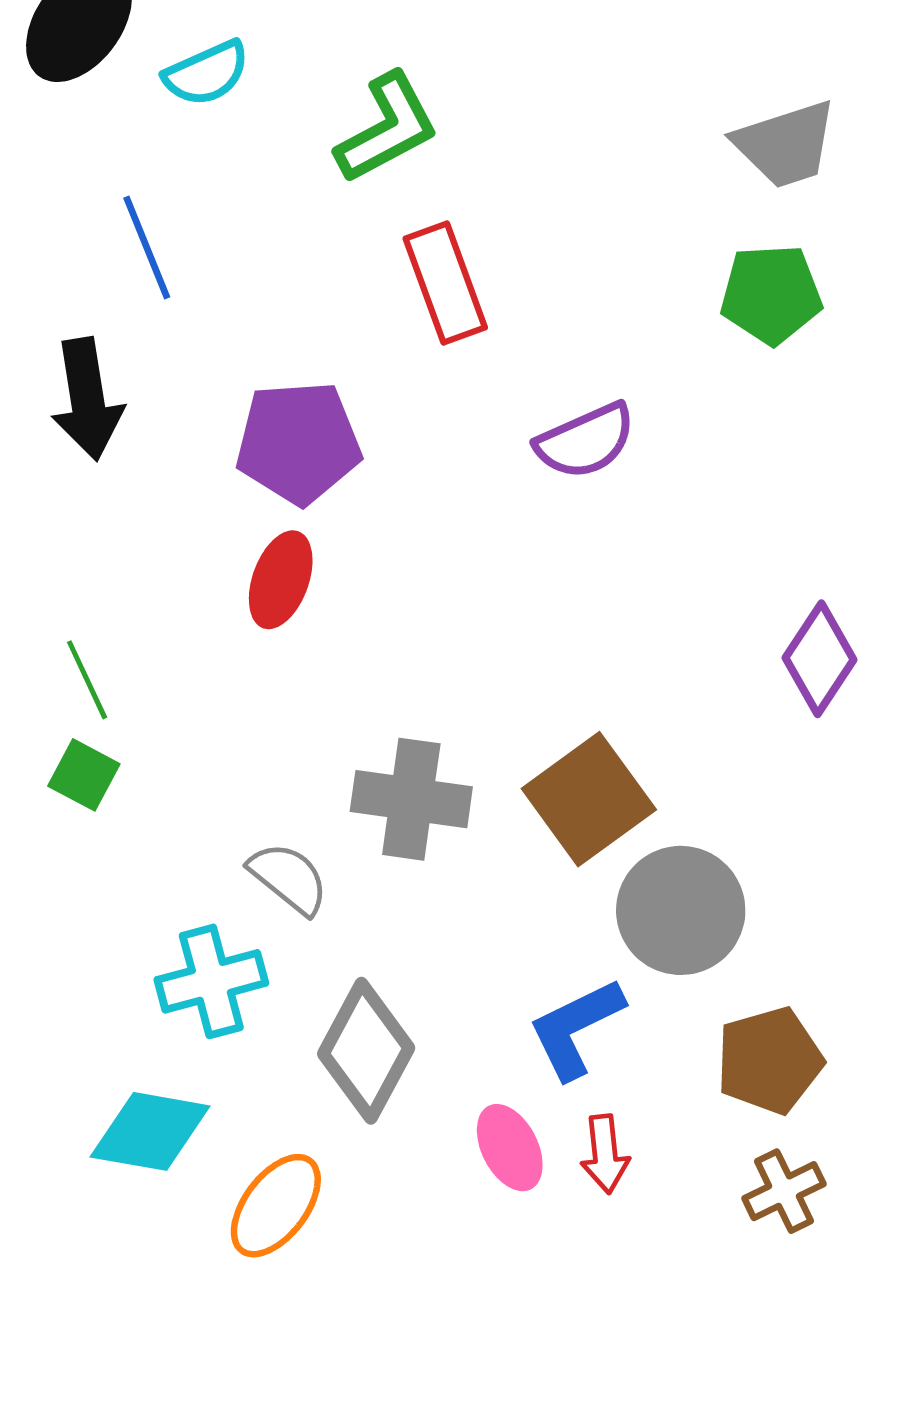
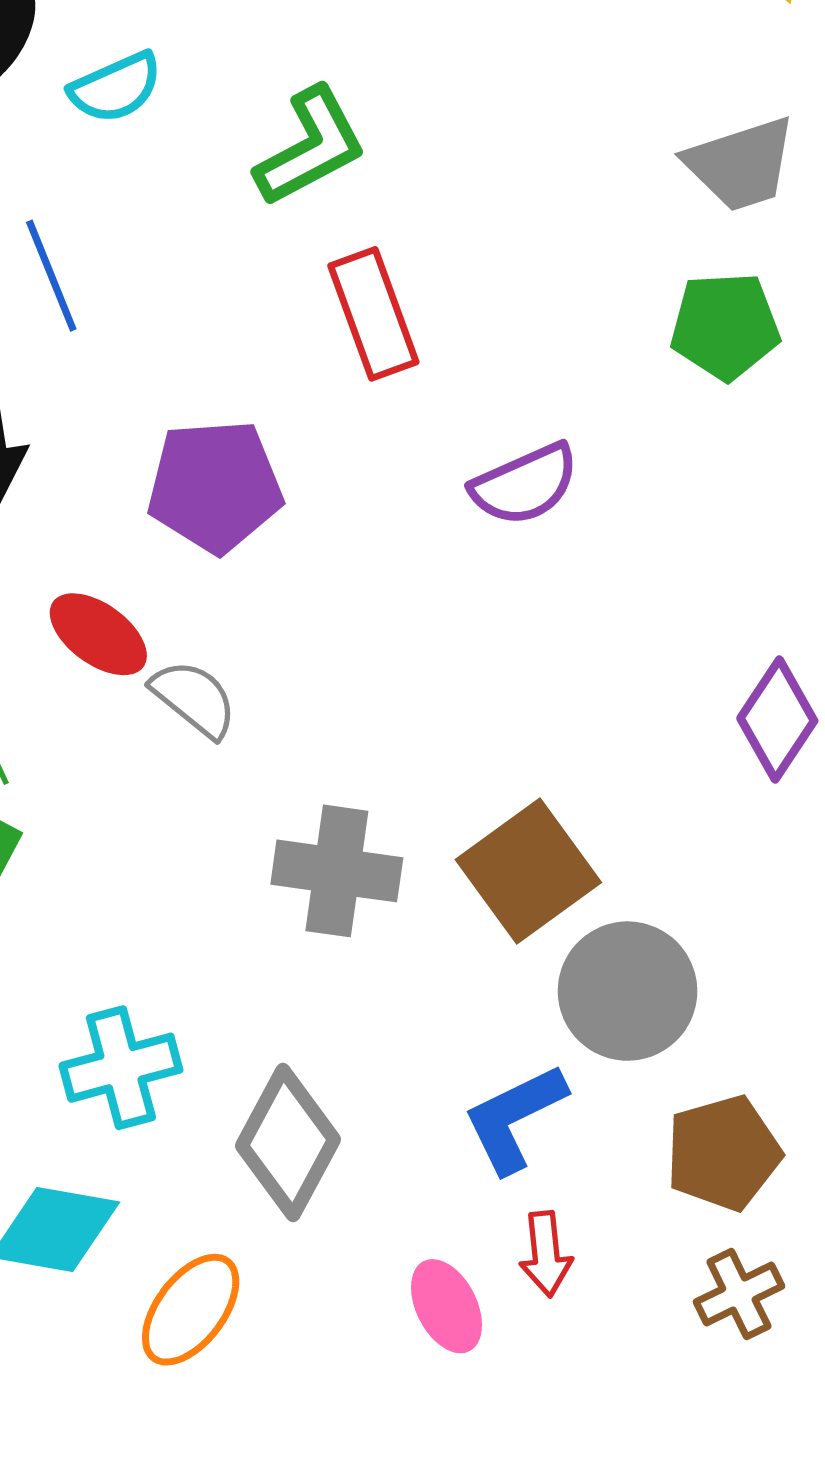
red ellipse: (281, 580) -> (98, 634), moved, turned -74
gray semicircle: (289, 878) -> (194, 699), moved
pink ellipse: (510, 1148) -> (446, 1306), moved

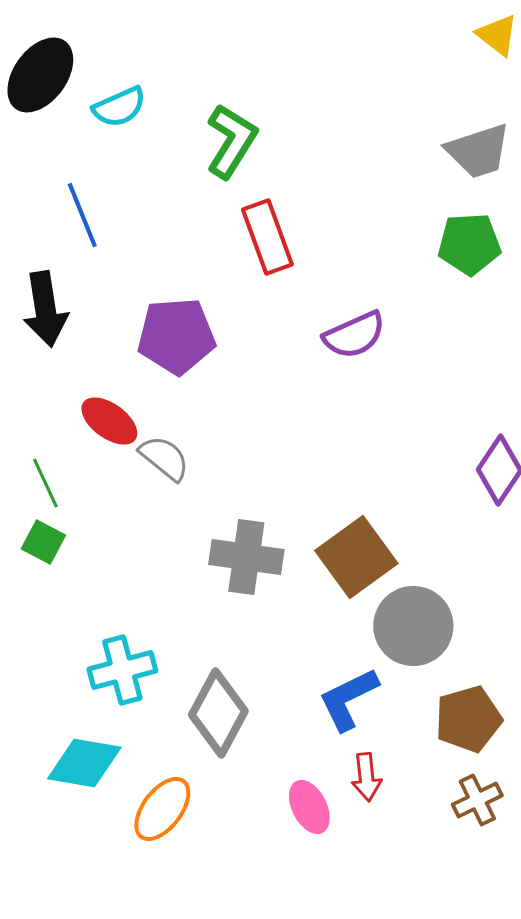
green L-shape: (311, 147) -> (231, 141), turned -30

